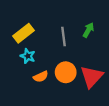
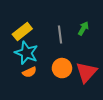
cyan star: (28, 56) -> (26, 53), size x1.6
orange semicircle: (41, 77) -> (29, 72), moved

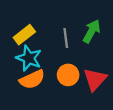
green arrow: (83, 28) -> (92, 31), size x1.5
orange semicircle: (29, 72) -> (32, 79), size x1.6

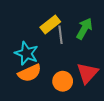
yellow rectangle: (24, 35) -> (50, 25), moved
orange circle: (68, 75) -> (63, 81), moved

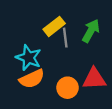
red triangle: (87, 73) -> (94, 79), turned 45

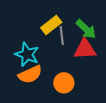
green arrow: (91, 31) -> (86, 29), turned 105
red triangle: (94, 79) -> (85, 49), moved

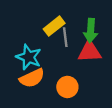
green arrow: (86, 29) -> (91, 31), turned 50

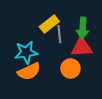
cyan star: (29, 57) -> (26, 52), turned -30
orange circle: (67, 87) -> (70, 68), moved

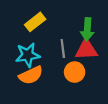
yellow rectangle: (49, 24) -> (35, 22), moved
gray line: (59, 34) -> (63, 49), moved

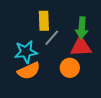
yellow rectangle: (35, 22) -> (44, 21), moved, turned -54
gray line: (63, 49) -> (52, 38), moved, turned 48

